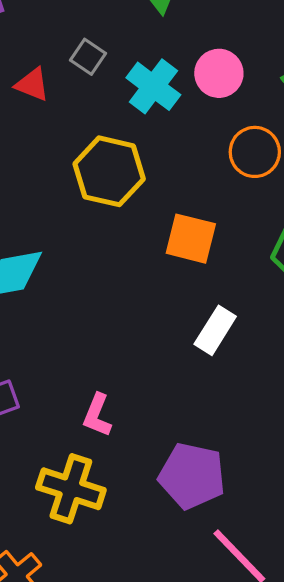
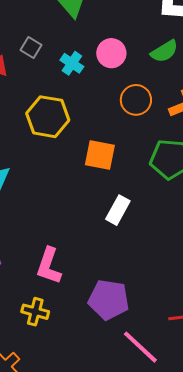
cyan cross: (153, 86) -> (72, 63), size x0.7
pink L-shape: (97, 415) -> (49, 266), size x1.4
yellow cross: (71, 489) -> (35, 312), size x0.7

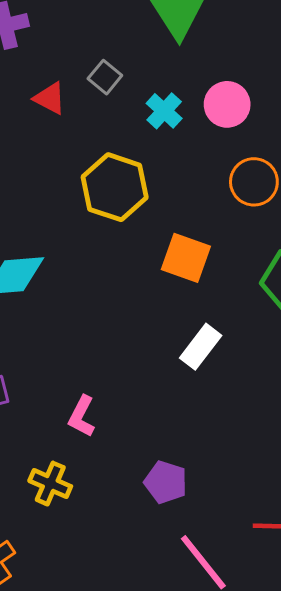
pink L-shape: (49, 266) -> (82, 416), size x0.7
purple pentagon: (109, 300) -> (166, 482), size x0.7

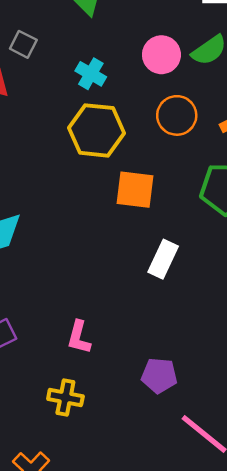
gray square: (105, 77) -> (23, 44), moved
pink circle: (227, 104) -> (161, 55), moved
yellow hexagon: (115, 187) -> (96, 130), moved

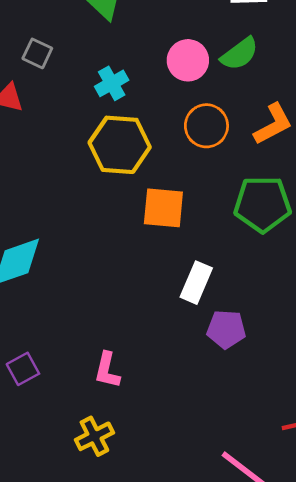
cyan cross: (91, 74) -> (112, 83), turned 32
purple pentagon: (159, 376) -> (226, 329), moved
yellow cross: (65, 398) -> (94, 436), turned -36

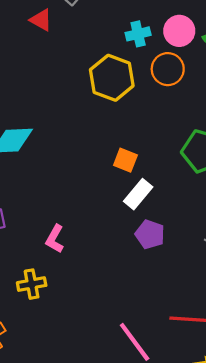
cyan cross: (112, 83) -> (138, 34), moved
orange circle: (206, 126) -> (168, 69), moved
orange square: (163, 208) -> (125, 160), moved, size x0.7

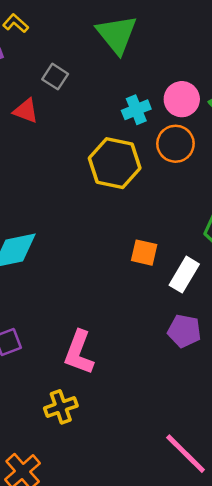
white rectangle: (138, 194) -> (184, 275), moved
pink L-shape: (55, 239) -> (79, 352), size x1.4

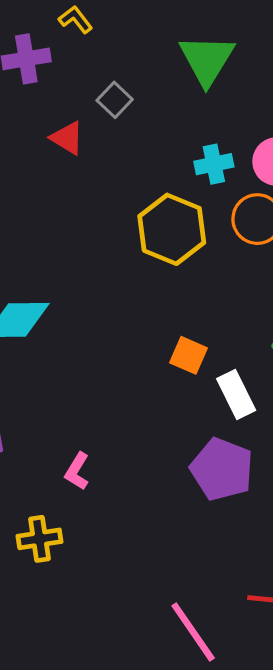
white rectangle: (184, 275) -> (236, 394), turned -68
purple pentagon: (184, 331) -> (222, 469), size x1.4
pink L-shape: (79, 352) -> (77, 471), size x0.6

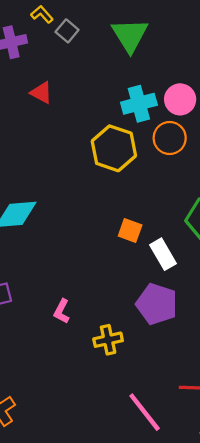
gray square: (115, 100) -> (67, 31), moved
cyan cross: (214, 164) -> (139, 104), size x1.4
yellow cross: (40, 539) -> (108, 340), moved

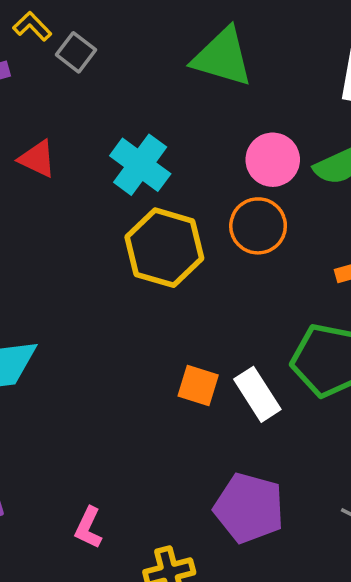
green triangle: (130, 35) -> (222, 57), moved, turned -39
cyan cross: (139, 104) -> (140, 165), moved, turned -36
white rectangle: (163, 254) -> (257, 394), moved

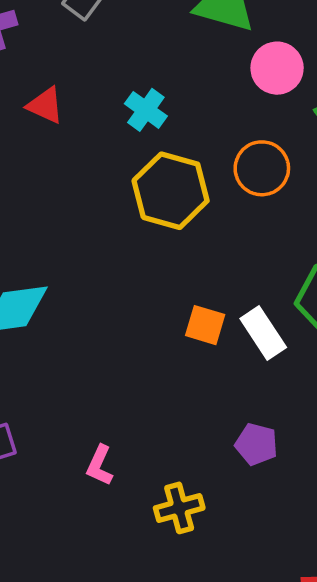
pink circle: (273, 160) -> (277, 68), moved
cyan cross: (140, 165) -> (146, 110), size x0.7
purple pentagon: (249, 508) -> (256, 444), size x0.6

